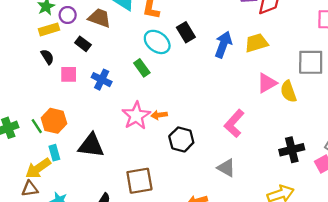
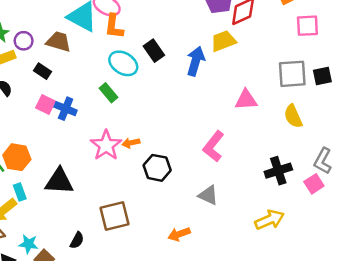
yellow trapezoid: (256, 43) -> (223, 41), moved
pink square: (69, 74) -> (45, 105), moved, turned 30
pink triangle: (267, 83) -> (246, 100), turned 30
yellow semicircle: (288, 91) -> (293, 116), moved

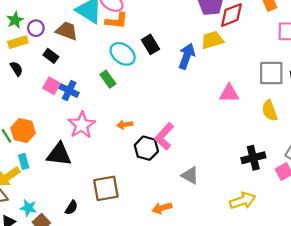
orange L-shape: (114, 26) -> (117, 21), turned -95
pink star: (106, 145) -> (82, 125), moved
pink L-shape: (213, 146) -> (164, 136), moved

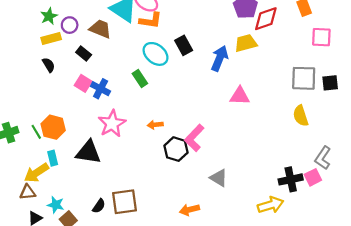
pink triangle: (229, 93) -> (240, 96), moved
black cross: (253, 158) -> (291, 179), moved
brown square: (106, 188) -> (125, 202), moved

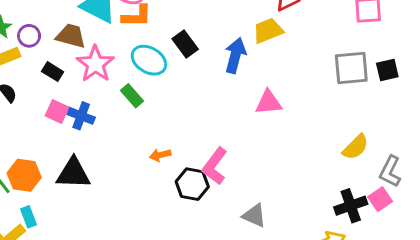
yellow semicircle: (301, 116) -> (355, 147), moved, turned -110
pink star: (112, 124) -> (95, 64), moved
black triangle: (88, 152) -> (73, 173), moved

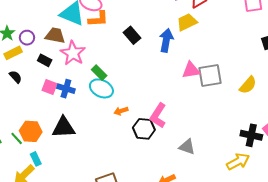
cyan ellipse: (149, 60) -> (101, 88), moved
gray square: (351, 68) -> (210, 75), moved
yellow semicircle: (355, 147) -> (248, 85), moved
black cross: (351, 206) -> (251, 135), turned 35

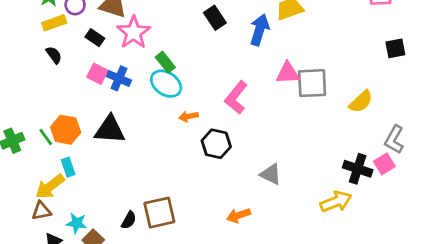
pink L-shape: (158, 116) -> (236, 98), moved

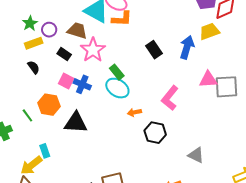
black rectangle: (215, 18) -> (154, 50), moved
orange hexagon: (66, 130) -> (49, 105), moved
green line: (46, 137) -> (27, 115), moved

